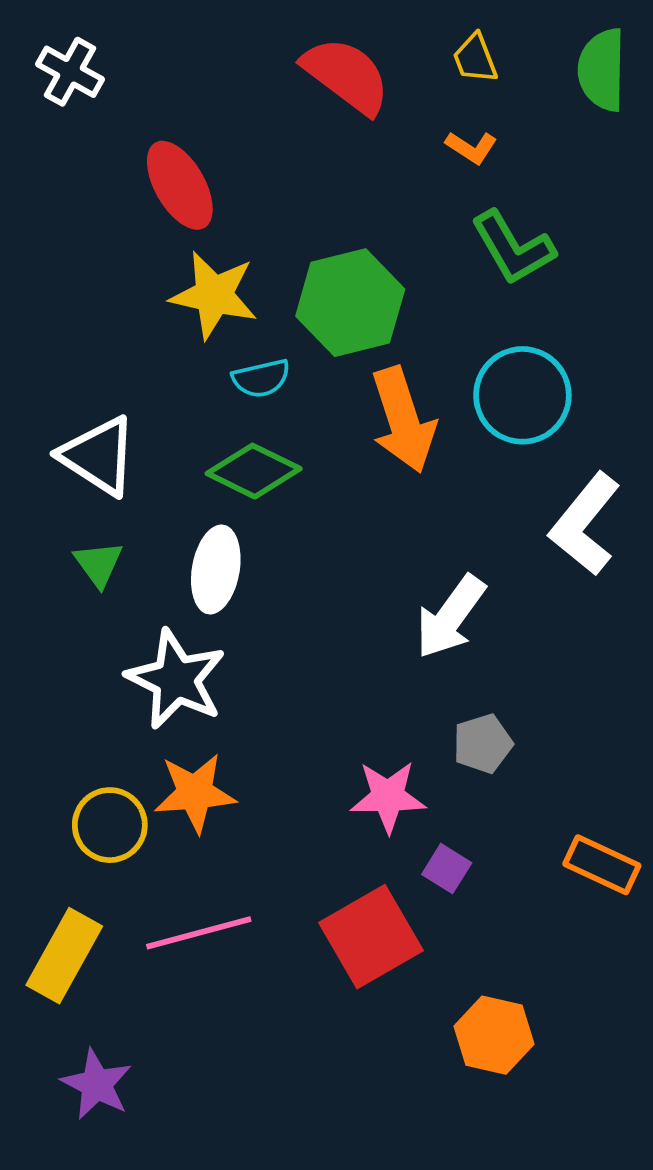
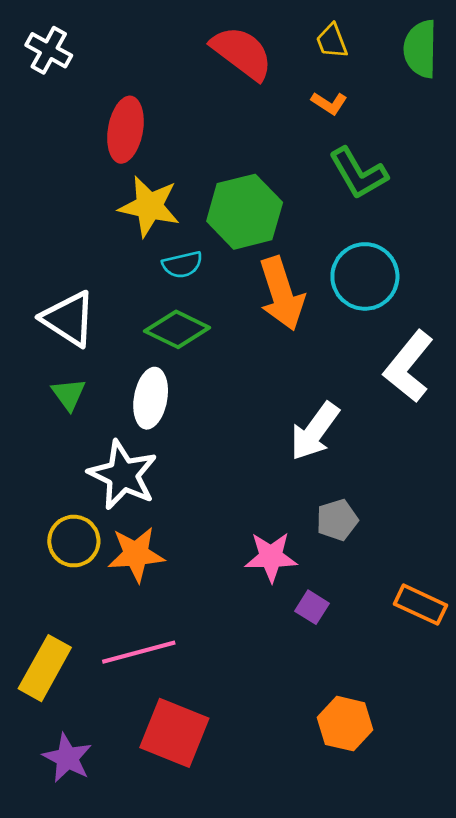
red ellipse: (180, 185) -> (125, 130), turned 40
yellow circle: (110, 825) -> (74, 541), moved
red square: (371, 937) -> (174, 733), moved, turned -38

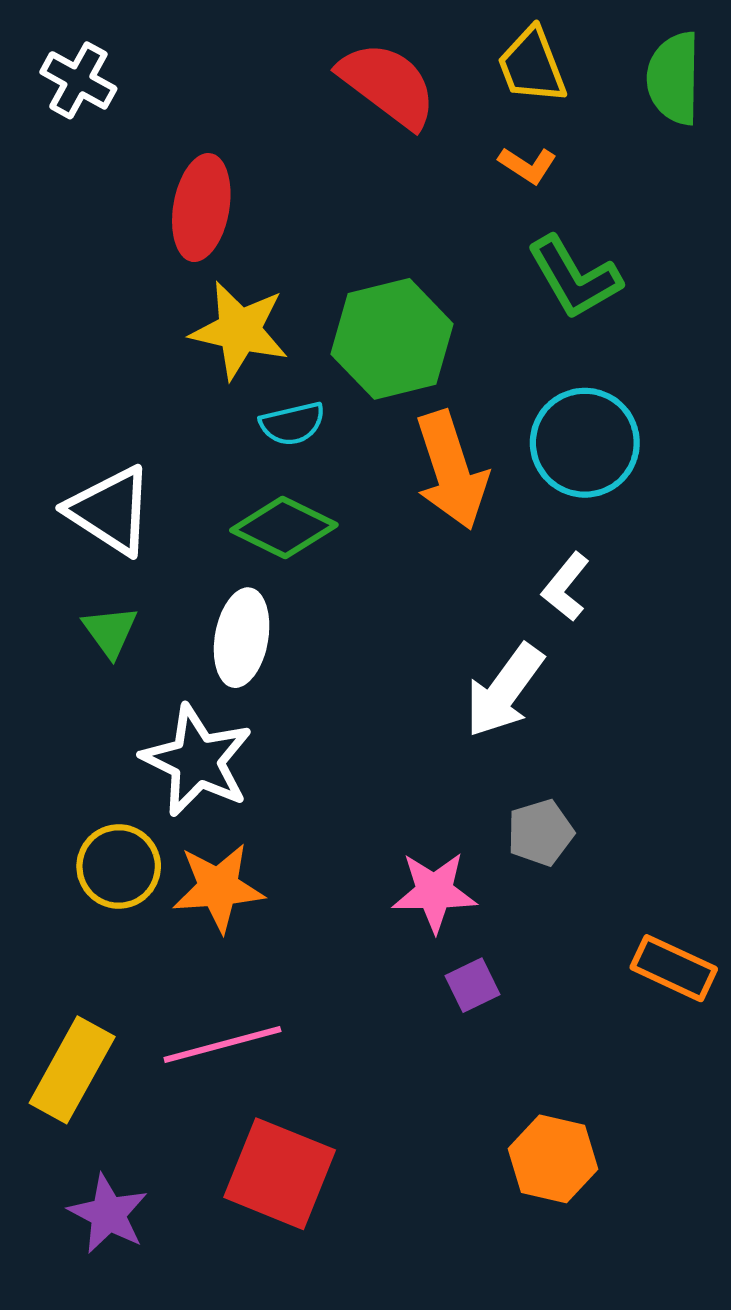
yellow trapezoid: (332, 41) -> (532, 66), size x1.4
white L-shape: (409, 366) -> (566, 587), moved, size x0.6
purple square: (312, 607) -> (472, 985), moved, turned 32

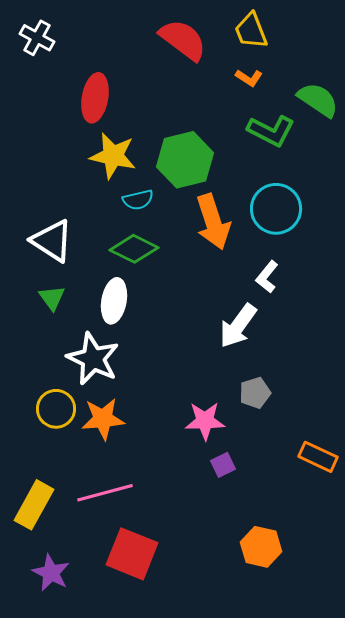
green semicircle: (674, 78) -> (318, 100), moved, turned 123
green L-shape: (574, 277) -> (271, 131), turned -33

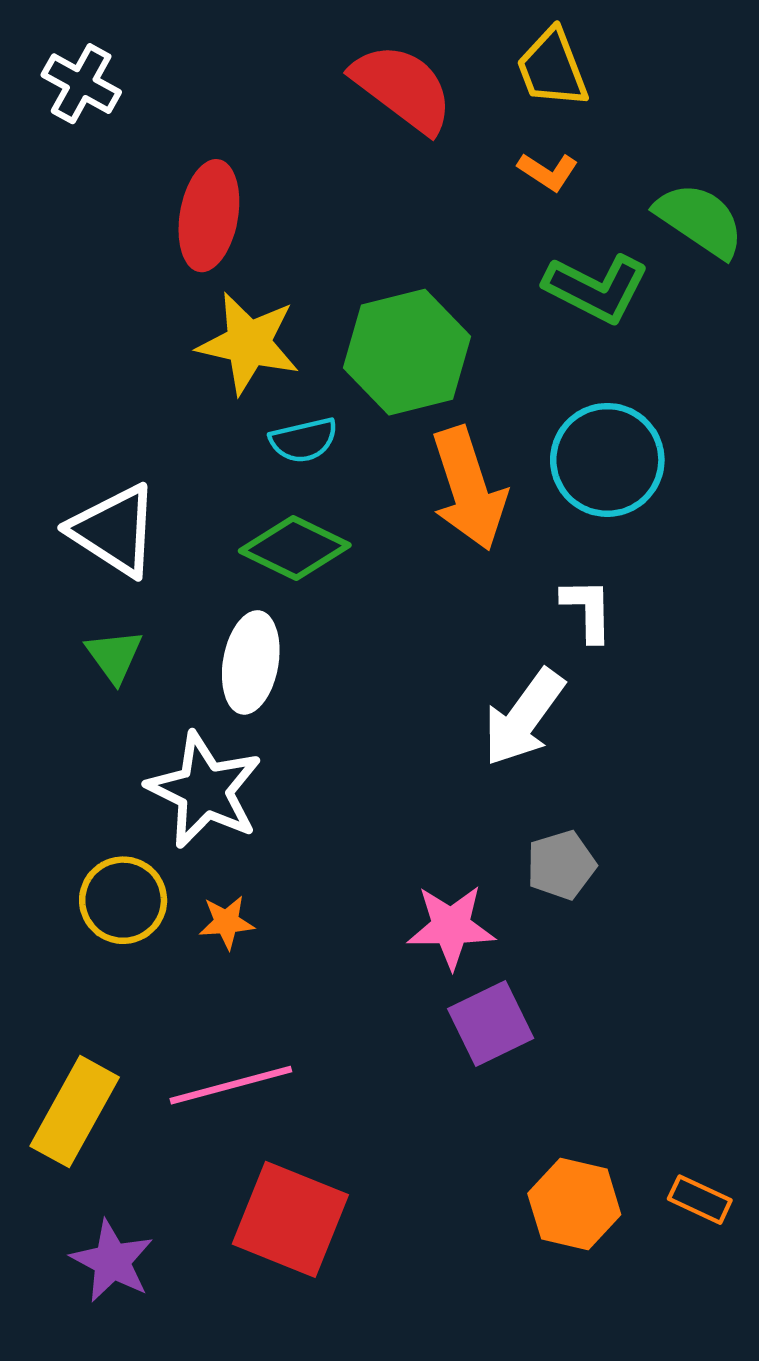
white L-shape: (267, 277) -> (588, 610), turned 140
orange star: (103, 419) -> (227, 922), size x0.6
orange rectangle: (318, 457) -> (700, 1200), moved, size x0.7
purple square: (223, 465) -> (491, 1023), size x1.5

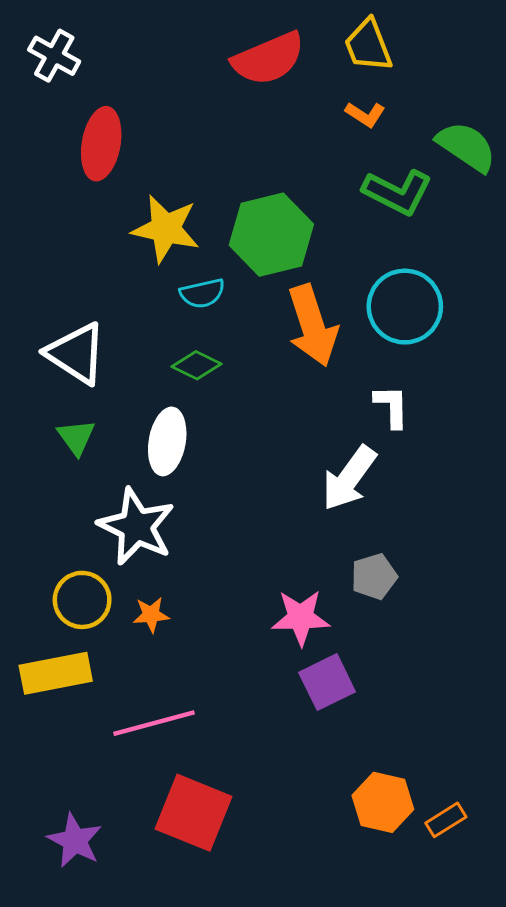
red semicircle: (403, 88) -> (268, 59), turned 120
red ellipse: (209, 216) -> (101, 144), moved
green diamond: (295, 548) -> (197, 365), size x0.7
yellow rectangle: (75, 1112) -> (56, 673), moved, turned 50
orange rectangle: (700, 1200) -> (446, 820), moved, turned -57

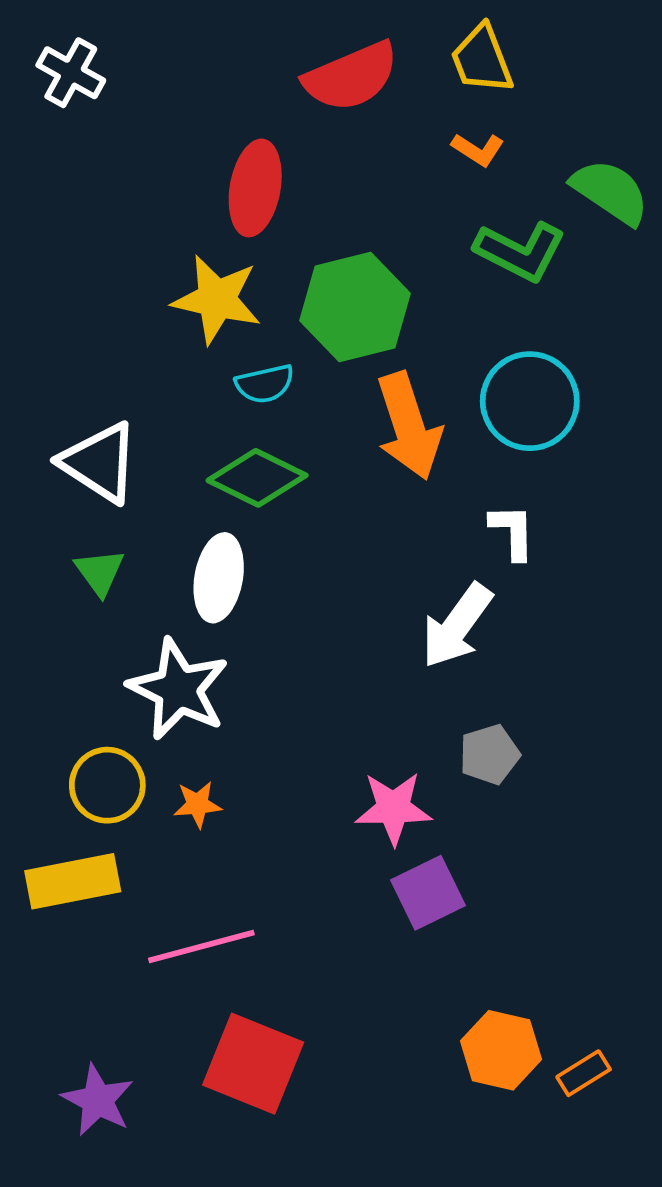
red ellipse: (101, 144) -> (255, 188), moved
green diamond: (197, 365) -> (257, 478), size x1.5

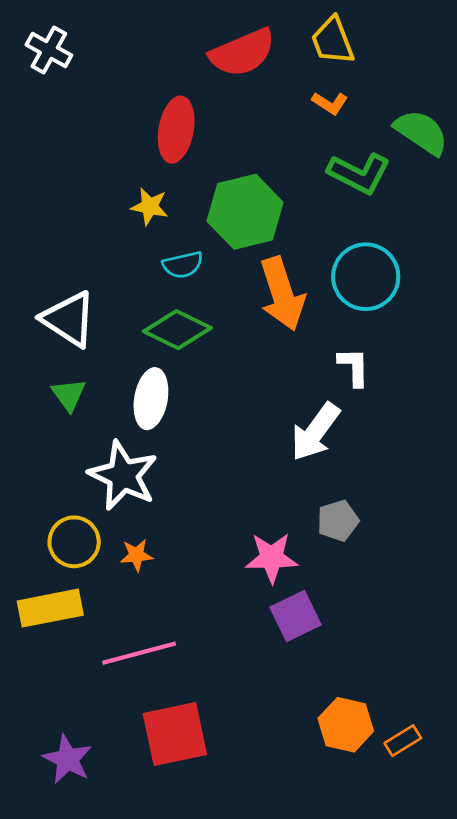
yellow star: (217, 299) -> (150, 206), size x0.6
red square: (253, 1064) -> (175, 734), turned -34

